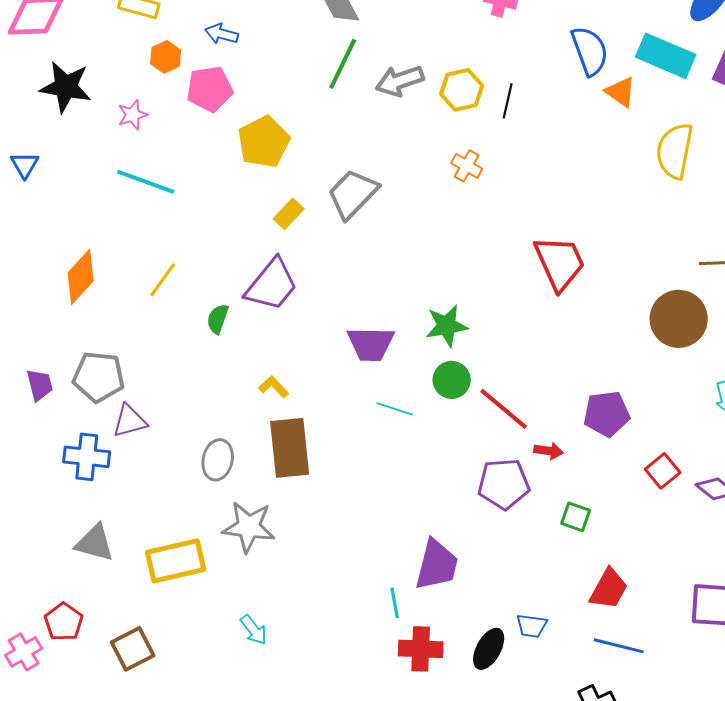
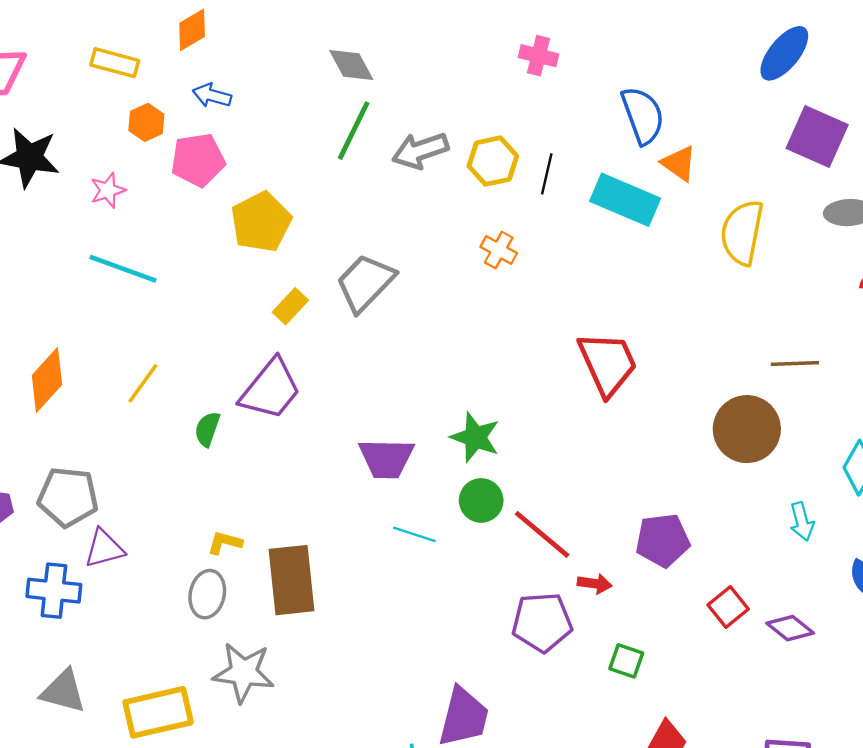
cyan rectangle: (666, 56) -> (625, 200), moved
green star: (447, 326) -> (475, 437), turned 30
yellow L-shape: (274, 387) -> (225, 543), moved, turned -32

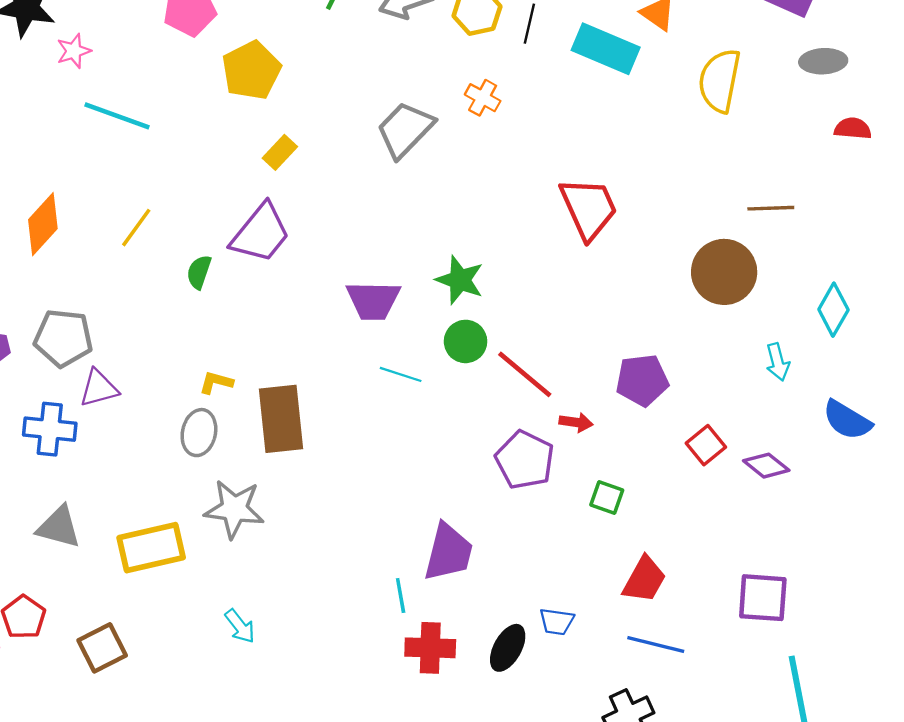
pink star: (108, 190) -> (74, 51), moved
gray trapezoid: (365, 283) -> (405, 130), moved
purple pentagon: (542, 622) -> (525, 460), turned 30

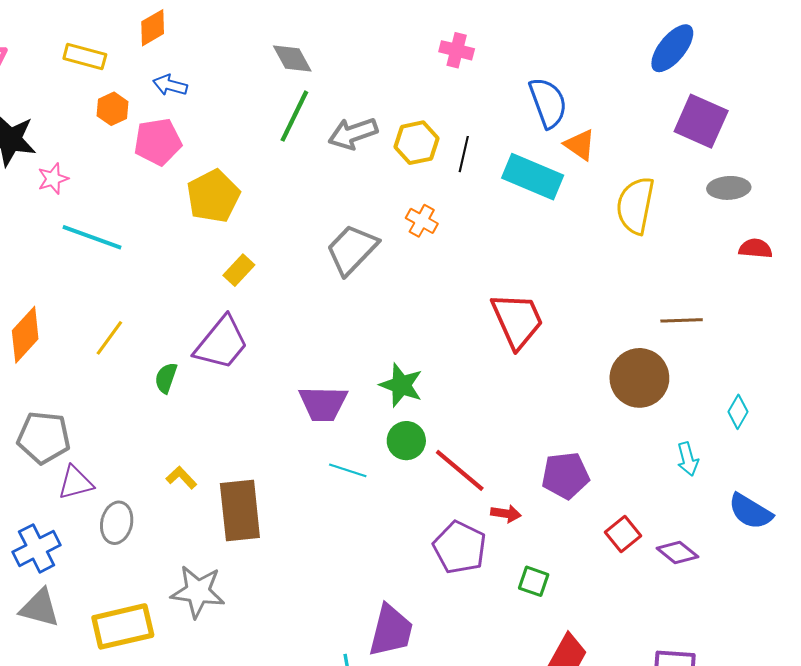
cyan diamond: (833, 310) -> (738, 412), size x0.7
yellow L-shape: (216, 382) -> (181, 478), turned 32
blue cross: (50, 429) -> (37, 548), moved, turned -33
gray ellipse: (199, 433) -> (117, 523), moved

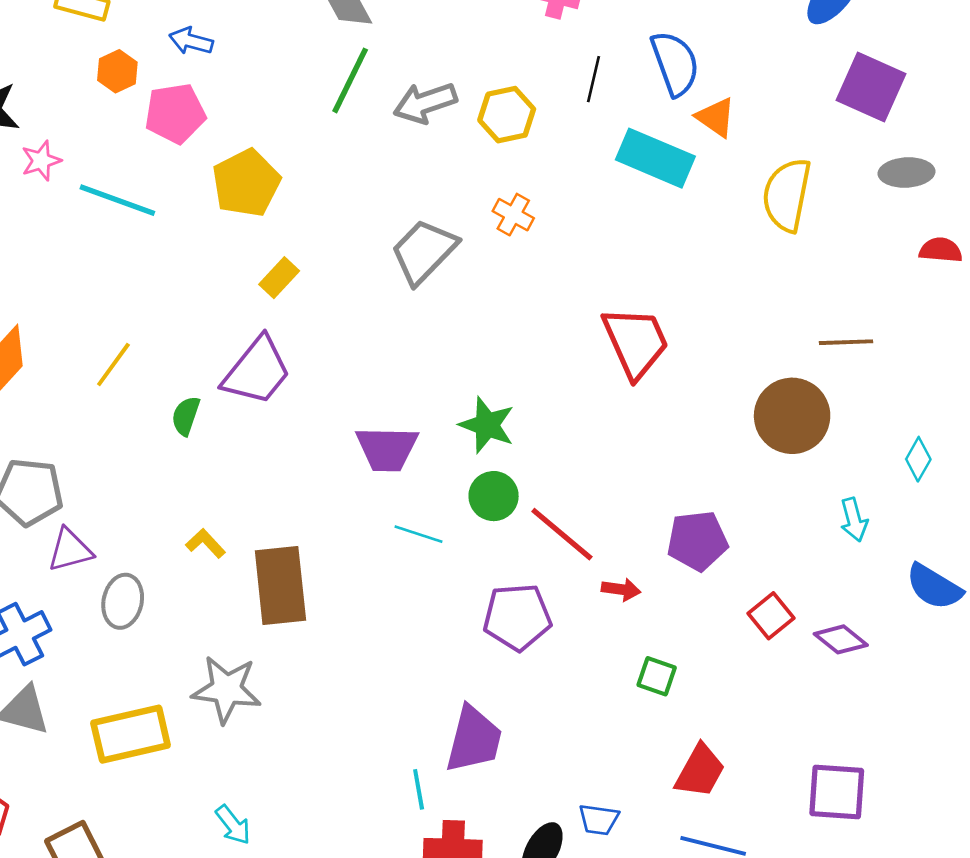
black line: (464, 154) -> (593, 79), moved
cyan line: (92, 237) -> (117, 200), moved
purple pentagon: (460, 547) -> (517, 617), moved, turned -30

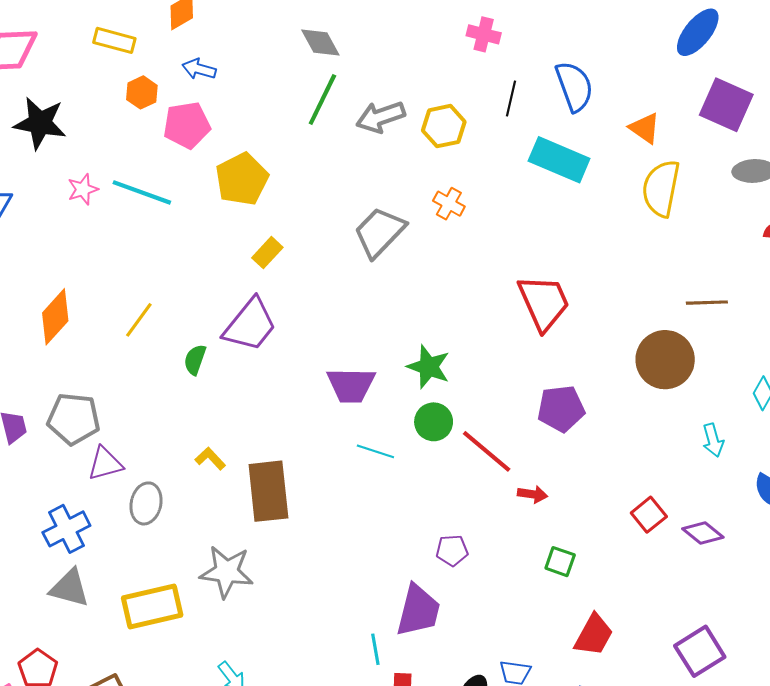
orange triangle: (716, 117) -> (645, 128), moved
pink star: (41, 161) -> (83, 189), moved
purple pentagon: (697, 541) -> (561, 409), moved
purple pentagon: (517, 617) -> (452, 550), moved, size x0.6
purple square: (837, 792) -> (700, 651), turned -36

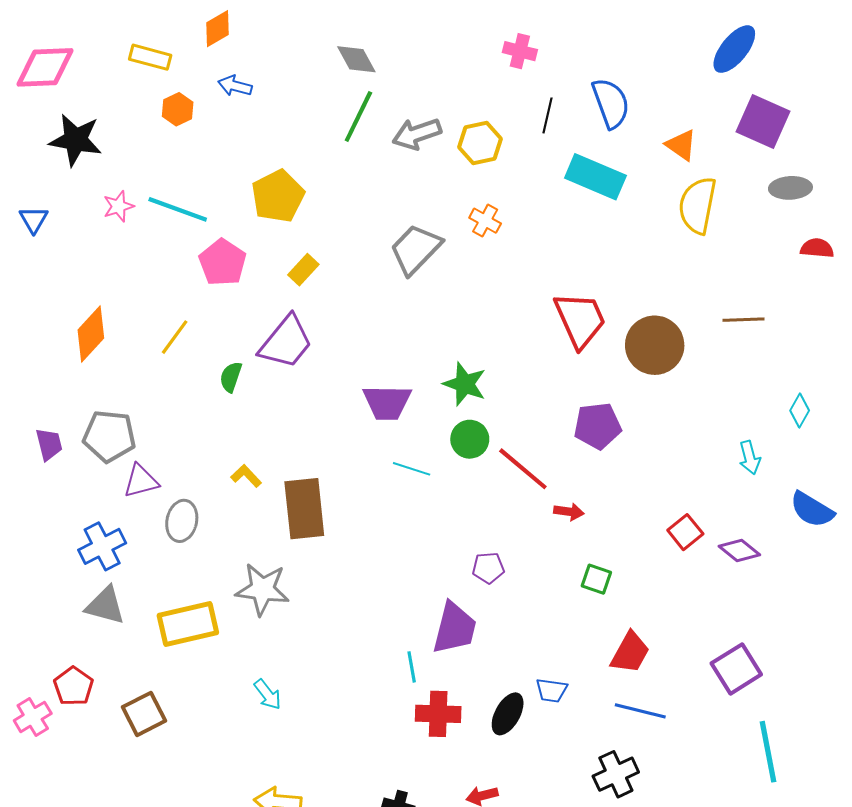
pink pentagon: (187, 125) -> (223, 262), moved, turned -30
brown circle: (665, 360) -> (655, 345), moved

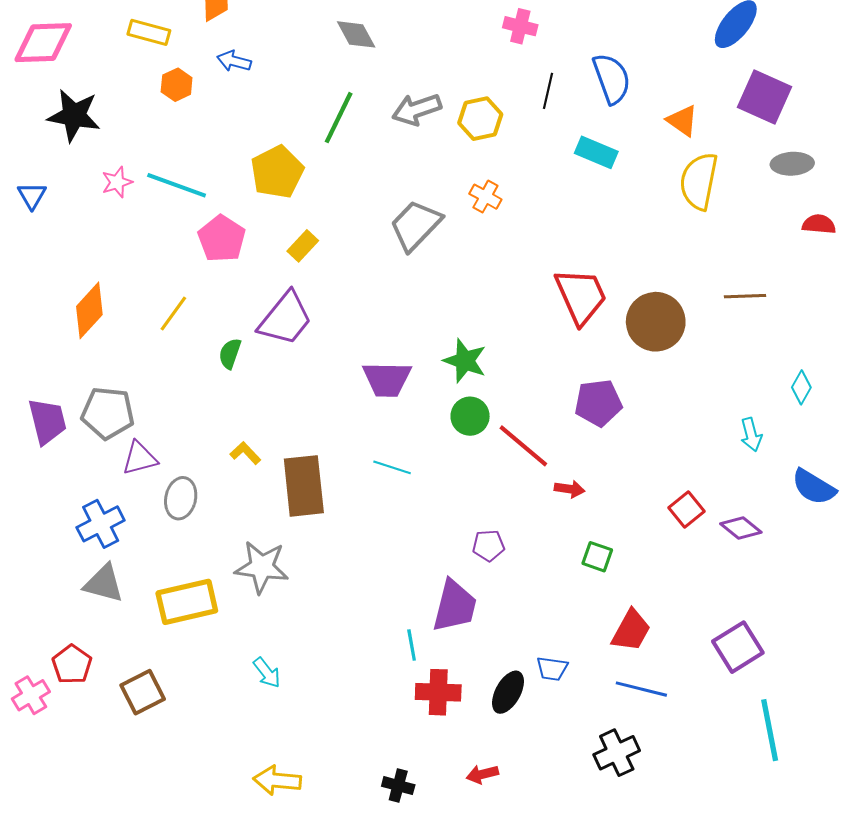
green line: (358, 116) -> (339, 118), moved
cyan rectangle: (595, 177) -> (596, 152), size x0.7
purple trapezoid: (49, 444) -> (47, 421), size x1.4
cyan line: (412, 469) -> (392, 467), moved

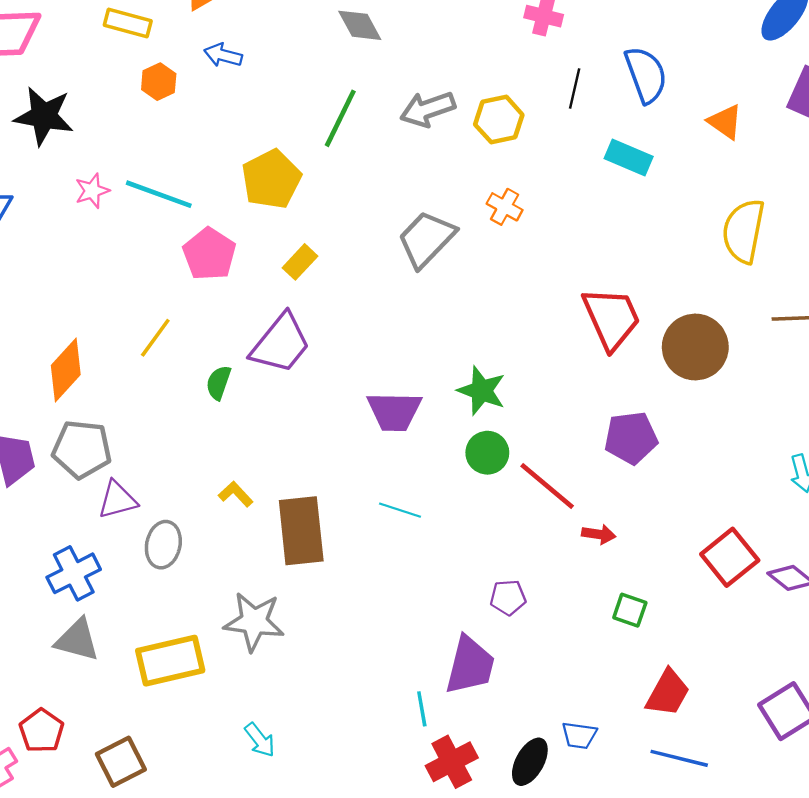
yellow semicircle: (699, 181) -> (744, 231), moved
orange diamond: (89, 310) -> (66, 370), moved
red square: (687, 510) -> (730, 557), size x1.4
red cross: (438, 692) -> (452, 762), turned -30

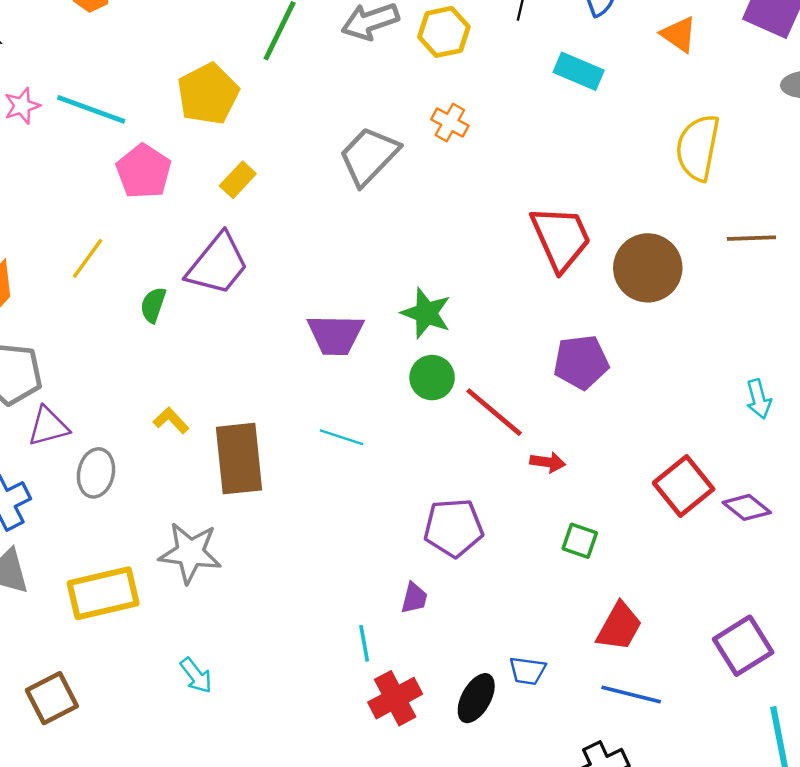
purple pentagon: (508, 597) -> (454, 528), size x1.6
purple trapezoid: (470, 665) -> (414, 598), size x0.5

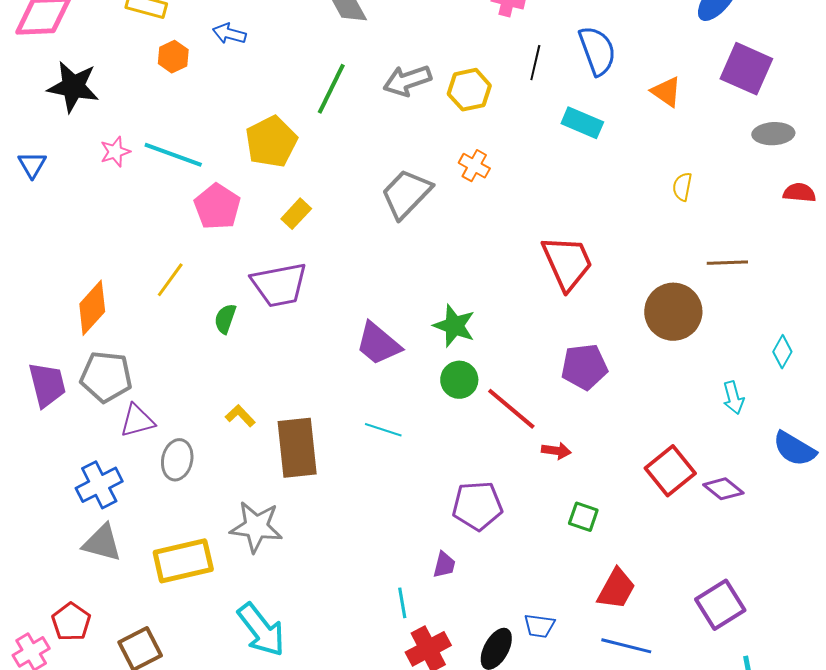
yellow semicircle: (698, 148) -> (682, 187), size x0.5
purple trapezoid: (218, 264) -> (279, 285), turned 40
brown circle: (648, 268) -> (673, 312), moved
purple trapezoid: (336, 335) -> (378, 344), turned 39
cyan arrow: (196, 676) -> (261, 630), size x1.8

